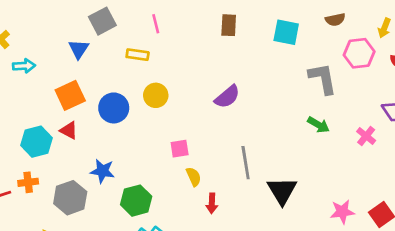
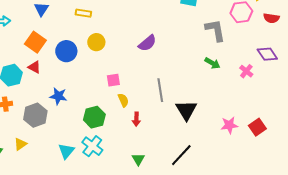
orange square: (70, 95) -> (35, 42), turned -30
green hexagon: (136, 201) -> (94, 117), moved

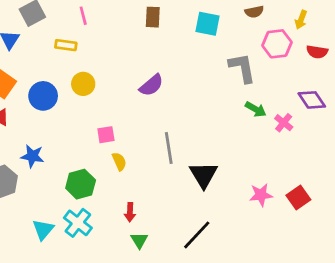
green arrow: (212, 63) -> (256, 109), moved
red arrow: (136, 119) -> (130, 212), moved

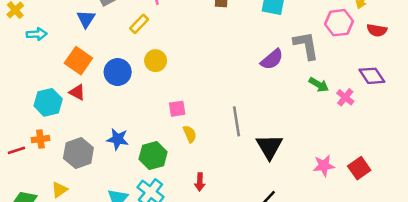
yellow rectangle: (66, 45) -> (139, 24), turned -54
purple semicircle: (151, 85) -> (272, 59), moved
blue star: (32, 156) -> (118, 139), moved

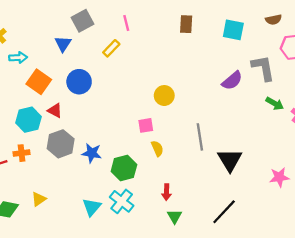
orange square: (78, 61) -> (39, 82), moved
yellow circle: (156, 61) -> (164, 96), moved
blue circle: (118, 72) -> (79, 82), moved
gray hexagon: (78, 153) -> (61, 144), moved

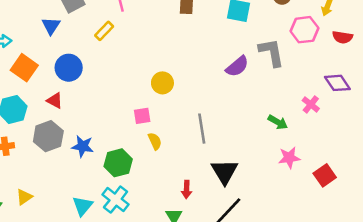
green arrow: (275, 104) -> (278, 122), moved
red triangle: (55, 110) -> (55, 101), moved
black triangle: (230, 160) -> (225, 172), moved
pink star: (279, 177) -> (289, 158), moved
red arrow: (167, 192) -> (187, 189), moved

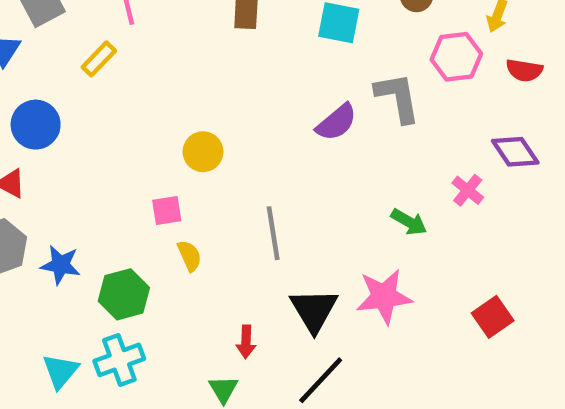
pink star: (289, 158) -> (384, 297), moved, size x1.4
cyan cross: (116, 200) -> (119, 360), turned 32

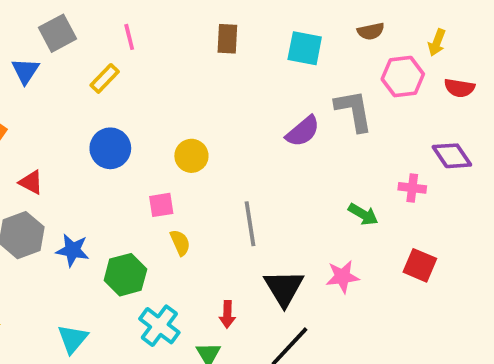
blue circle: (36, 125) -> (110, 148), moved
pink cross: (468, 190) -> (412, 188), turned -32
pink star: (384, 297) -> (342, 277), size x0.7
red square: (493, 317) -> (420, 265), moved, turned -32
cyan cross: (119, 360) -> (159, 326), moved, turned -33

